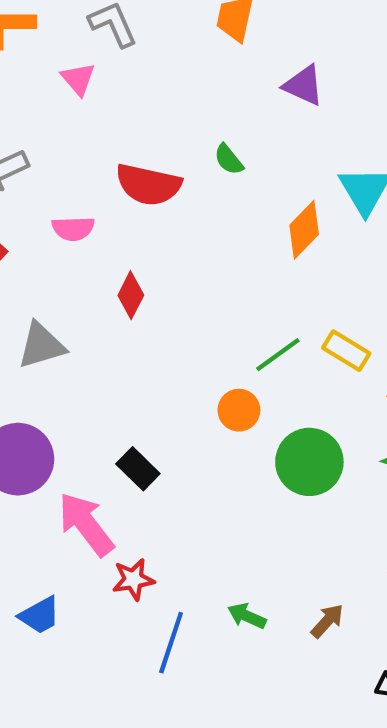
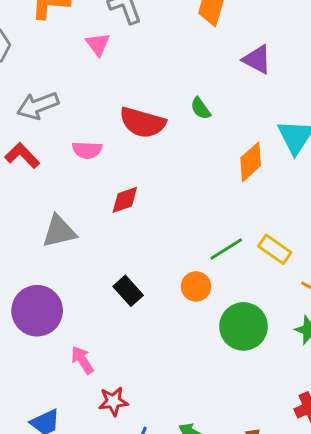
red diamond: (131, 295) -> (125, 200), turned 40
black rectangle: (138, 469) -> (128, 291), moved
pink arrow: (86, 524) -> (82, 360), size x0.6

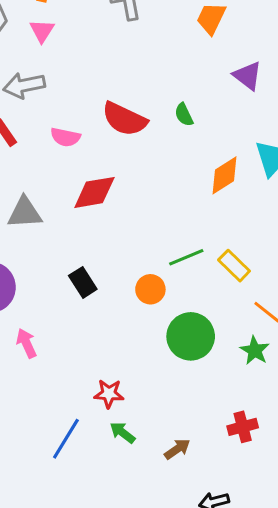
pink triangle: (98, 44) -> (42, 31), moved
red diamond: (125, 200) -> (94, 192), size x1.4
red star: (113, 401) -> (109, 394), moved

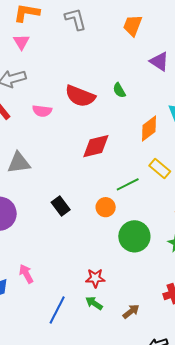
red diamond: (94, 192) -> (96, 146), moved
yellow rectangle: (234, 266) -> (160, 168), moved
pink arrow: (26, 343) -> (26, 274), moved
red star: (109, 394) -> (95, 278), moved

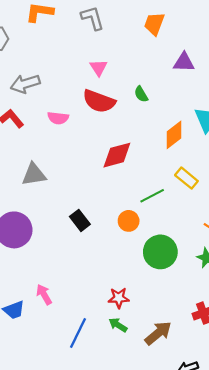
pink triangle: (21, 42) -> (99, 68), moved
purple triangle: (159, 61) -> (184, 62), turned -30
brown arrow: (131, 311) -> (158, 333), size x1.5

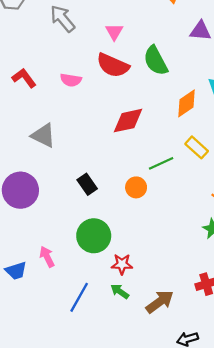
gray arrow: (25, 84) -> (62, 19), moved, turned 64
green semicircle: (141, 94) -> (156, 61), size x1.8
gray triangle: (34, 174) -> (43, 136), turned 32
green circle: (160, 252) -> (94, 236), moved

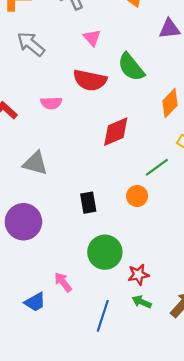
pink triangle: (114, 32) -> (92, 38), moved
black rectangle: (87, 184) -> (88, 203), turned 36

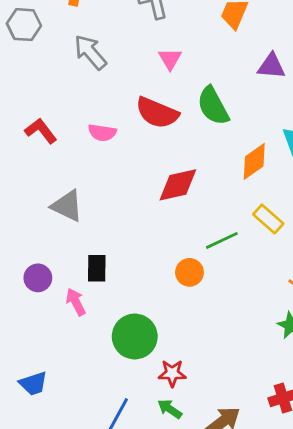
black rectangle: (88, 203) -> (97, 268), moved
purple circle: (23, 222) -> (38, 278), size x0.6
pink arrow: (63, 282) -> (76, 302), moved

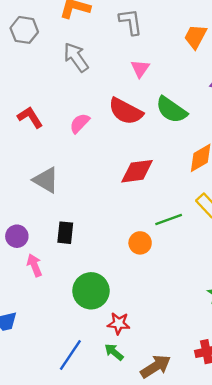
green semicircle: (213, 106) -> (171, 110), turned -32
pink semicircle: (102, 133) -> (80, 123), turned 120
pink arrow: (76, 302) -> (34, 265), moved

